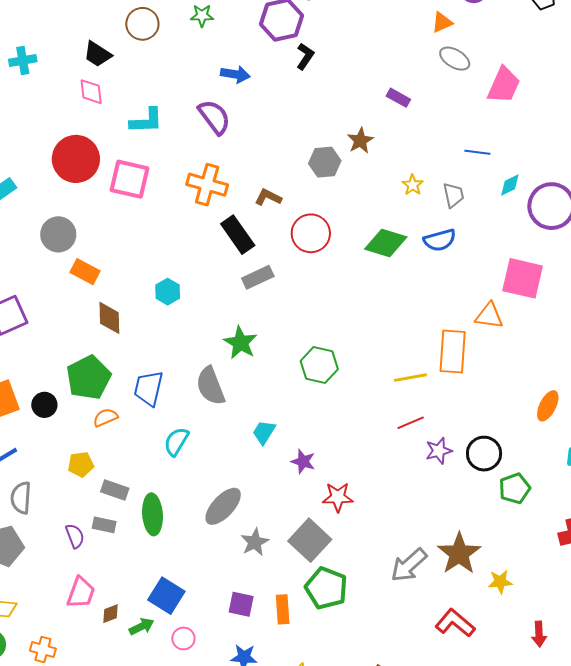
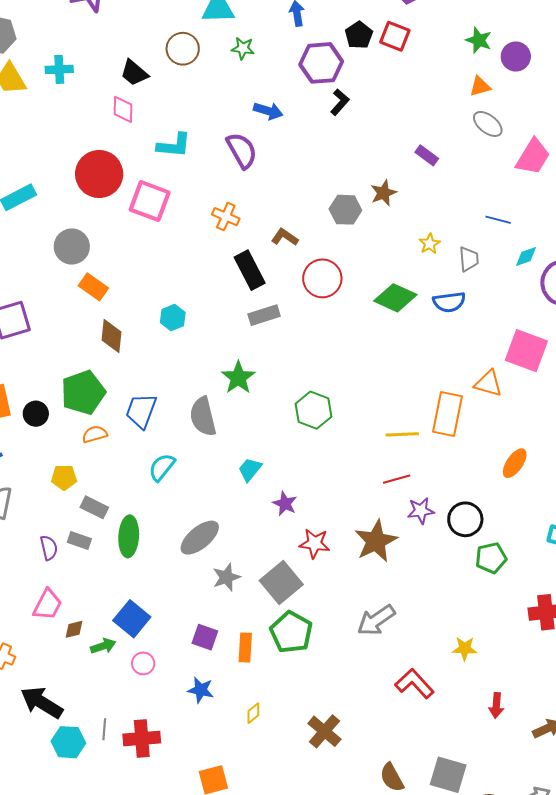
orange cross: (207, 185) -> (226, 217), size x0.7
orange ellipse: (548, 406) -> (515, 463), moved
brown star: (459, 554) -> (376, 541), moved

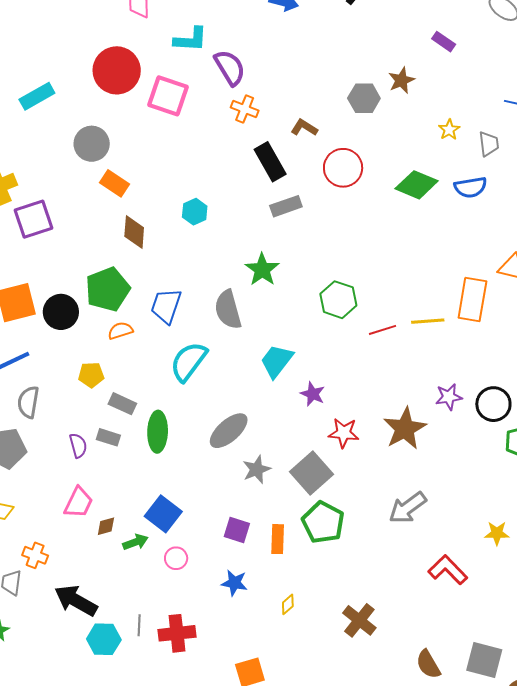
purple semicircle: (242, 150) -> (230, 68), moved
black circle: (36, 414) -> (61, 312), size x1.4
cyan semicircle: (162, 467) -> (189, 362), size x1.4
cyan trapezoid: (250, 469) -> (277, 361), size x1.4
red line: (397, 479) -> (383, 330), moved

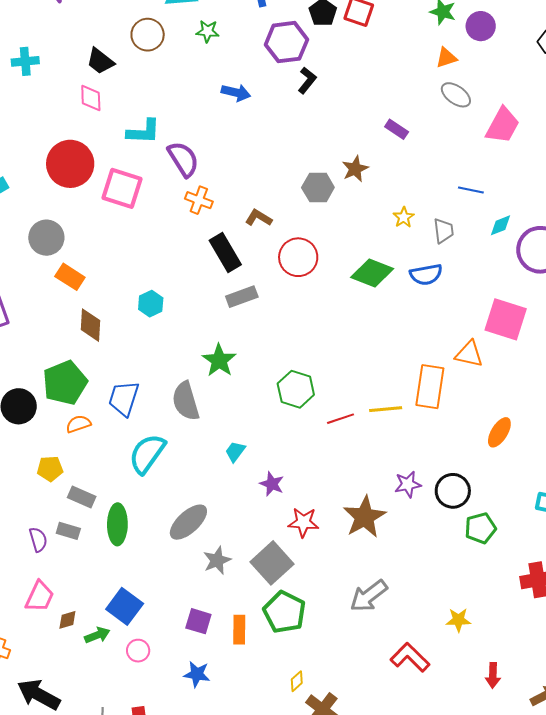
cyan trapezoid: (277, 361) -> (235, 452), size x0.6
yellow diamond: (288, 604) -> (297, 681), moved

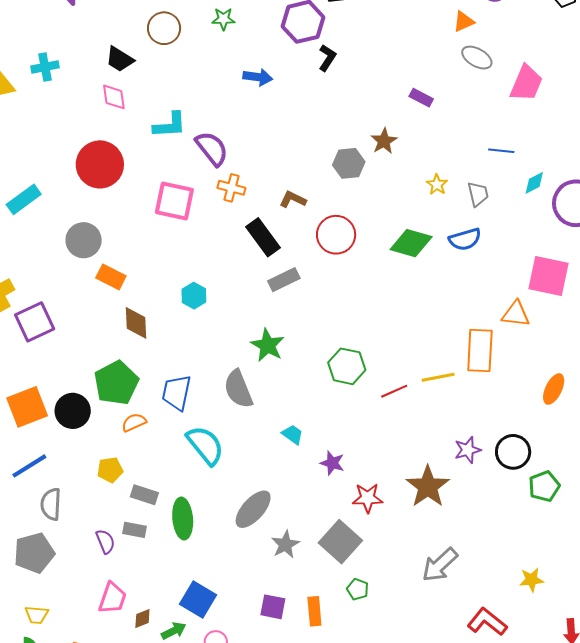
pink square: (122, 188) -> (174, 201), moved
cyan trapezoid: (235, 452) -> (293, 434), turned 95
cyan semicircle: (147, 454) -> (205, 445), turned 111
green pentagon: (284, 612) -> (358, 589), size x0.5

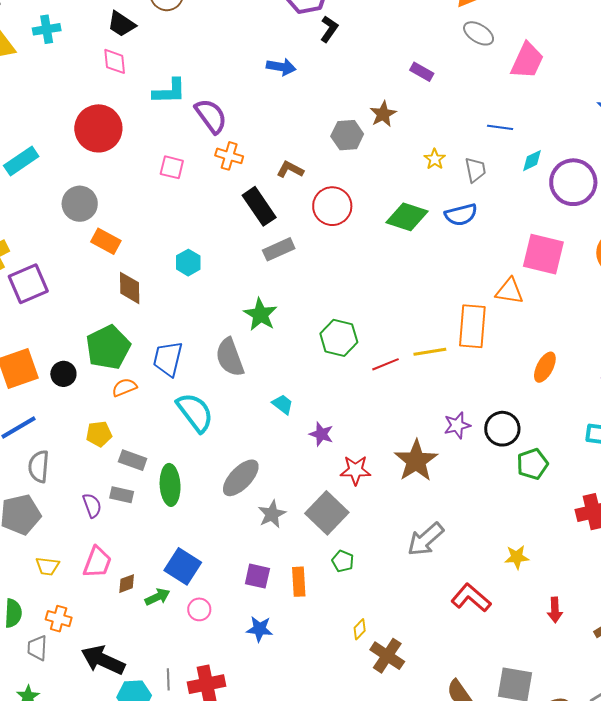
blue arrow: (258, 77) -> (281, 67), moved
pink square: (174, 201) -> (172, 167), size x0.6
black circle: (73, 411) -> (63, 374), size x0.7
yellow trapezoid: (37, 615) -> (48, 566), moved

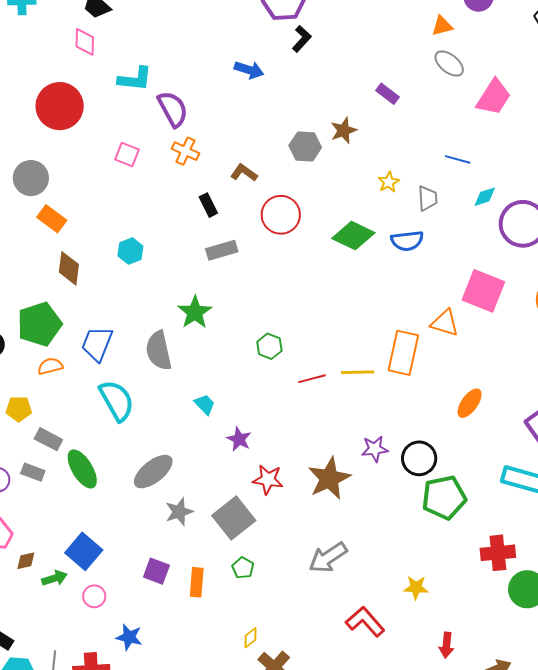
black rectangle: (259, 206) -> (208, 205), size x0.6
green hexagon: (339, 338) -> (269, 346), size x0.7
green pentagon: (532, 464) -> (444, 497), size x1.4
green ellipse: (170, 485) -> (82, 469), turned -36
blue star: (259, 629) -> (129, 637), moved

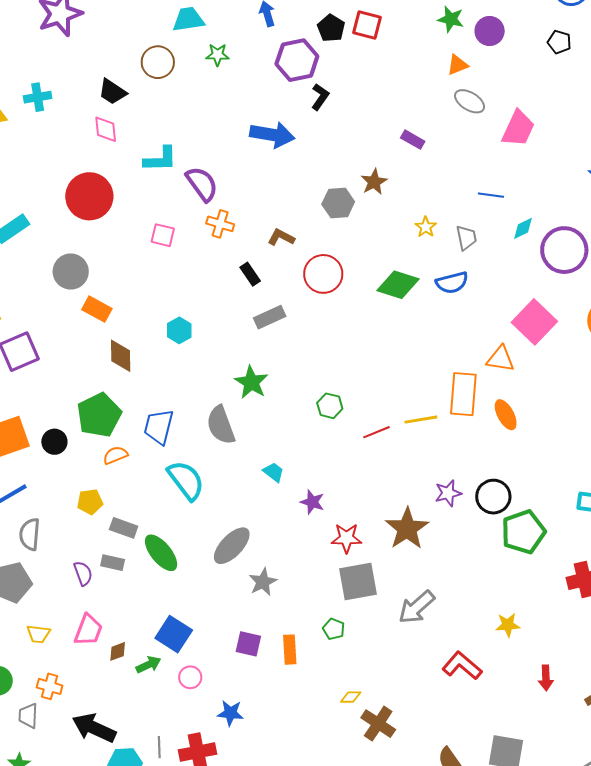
blue arrow: (249, 70) -> (272, 135), size x1.5
pink square: (483, 291) -> (534, 322), turned 30
orange ellipse: (470, 403) -> (506, 415), moved, turned -56
gray square: (234, 518) -> (358, 581), moved, turned 36
yellow diamond: (250, 638) -> (351, 697), turned 45

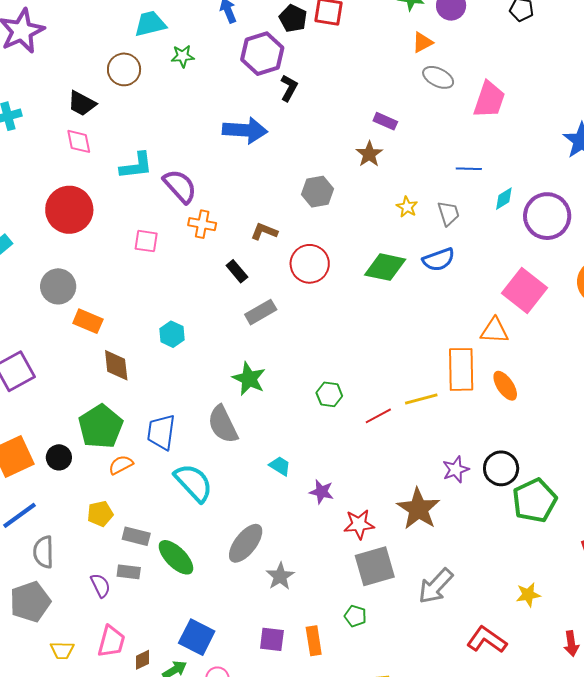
brown star: (374, 182) -> (369, 154), moved

